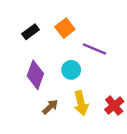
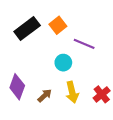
black rectangle: (31, 32) -> (27, 29), size x1.6
purple diamond: (35, 75) -> (17, 87), moved

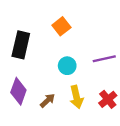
black rectangle: (27, 29) -> (21, 45), moved, turned -40
purple line: (84, 44) -> (104, 59), moved, turned -35

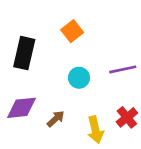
purple diamond: (18, 91) -> (21, 108), turned 64
yellow arrow: (76, 97) -> (95, 130), moved

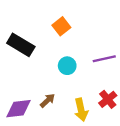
black rectangle: (24, 53) -> (21, 45), turned -72
purple diamond: (21, 108) -> (18, 109), moved

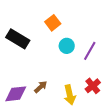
purple line: (104, 59) -> (90, 51), turned -48
cyan circle: (67, 66) -> (67, 46), moved

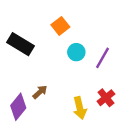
brown arrow: (41, 87) -> (40, 92), moved
purple diamond: (16, 94) -> (18, 107), turned -45

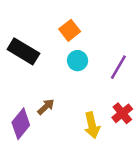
cyan circle: (76, 52) -> (77, 61), moved

